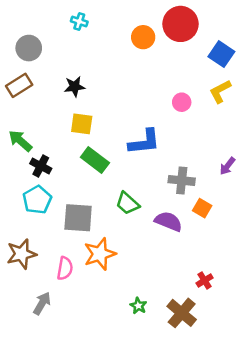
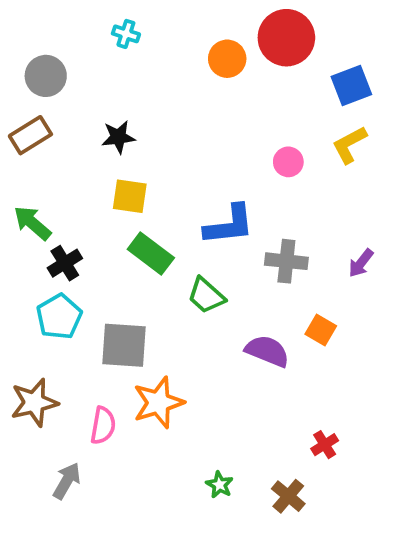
blue square: (221, 54) -> (351, 85), turned 35
black cross: (41, 166) -> (65, 263), turned 30
gray cross: (182, 180) -> (286, 261), moved
green trapezoid: (127, 203) -> (206, 296), moved
brown cross: (182, 313) -> (288, 496), size x0.7

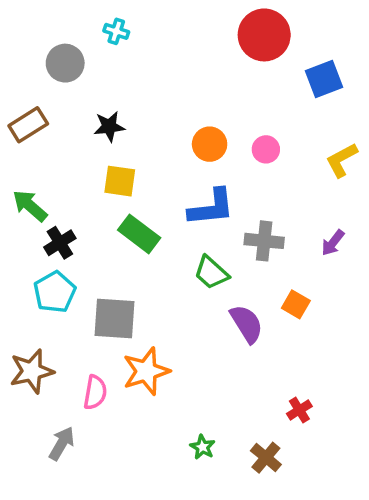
orange circle: (227, 59) -> (210, 144), moved
gray circle: (46, 76) -> (65, 63), moved
yellow L-shape: (349, 145) -> (342, 160), moved
green trapezoid: (206, 296) -> (211, 273), moved
purple semicircle: (267, 351) -> (247, 324), turned 36

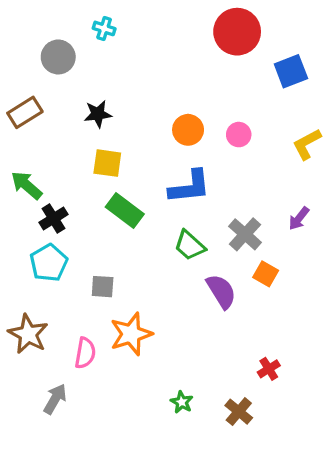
gray cross: (264, 241) -> (245, 234), moved, turned 36
gray square: (114, 318) -> (103, 287), size x0.6
brown star: (32, 371) -> (28, 334), turned -30

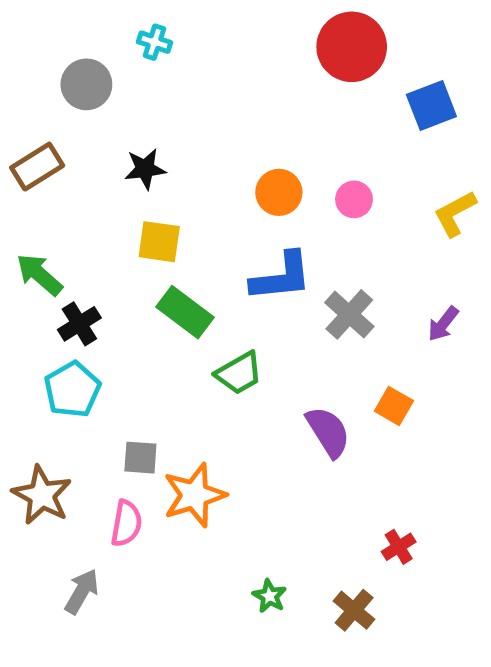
gray cross: (245, 234) -> (349, 314), moved
green trapezoid: (190, 245) -> (239, 373), moved, turned -72
gray square: (103, 287) -> (140, 458), moved

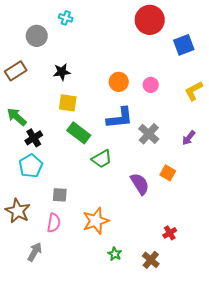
orange star: (194, 495) -> (96, 221), moved

